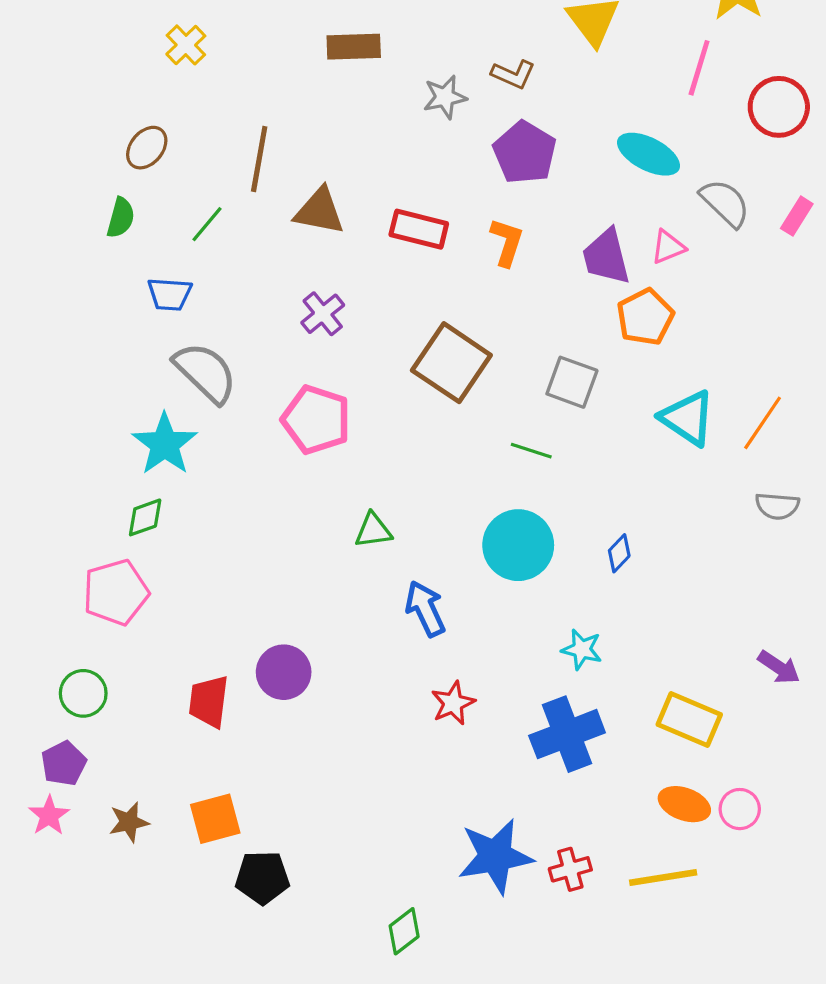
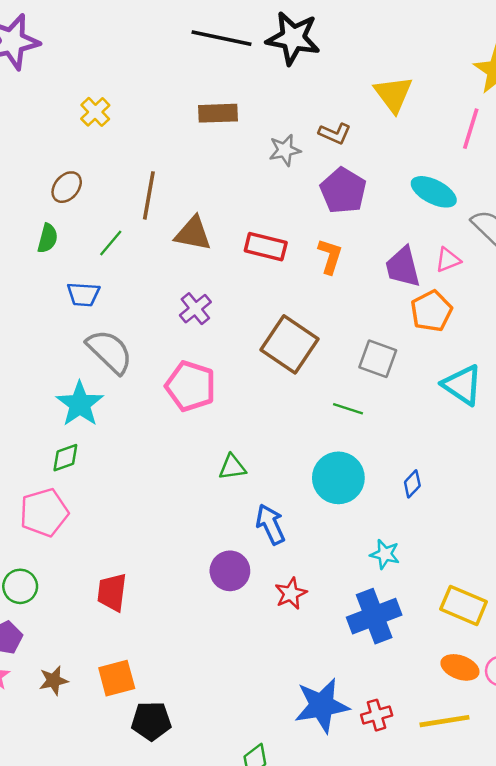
purple circle: (284, 672) -> (230, 571), moved

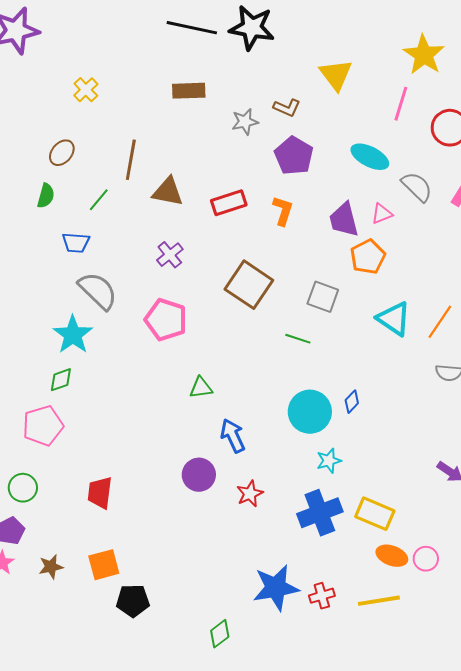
red rectangle: (266, 247) -> (229, 203), turned -32
cyan circle: (338, 478) -> (310, 412), moved
cyan star: (385, 554) -> (329, 461), turned -30
yellow rectangle: (464, 605) -> (375, 514), moved

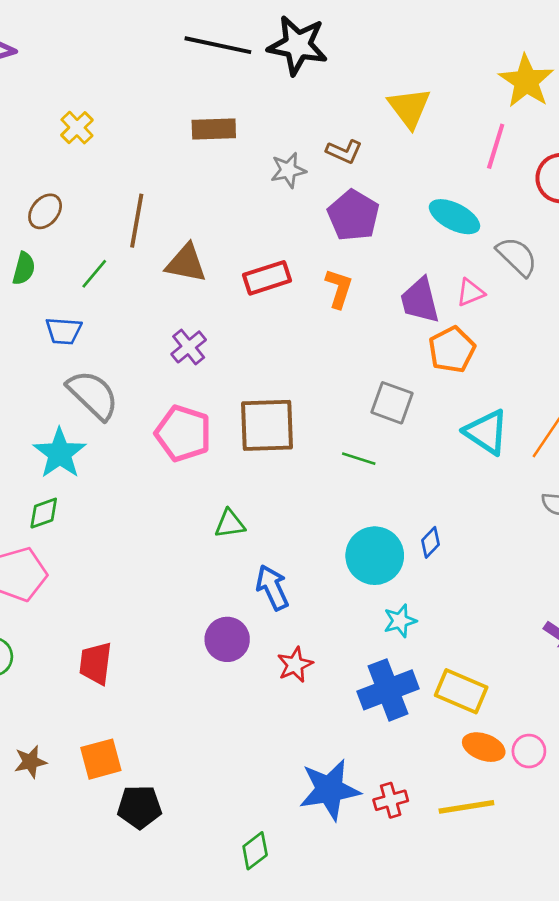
brown square: (249, 285) -> (267, 425), moved, turned -36

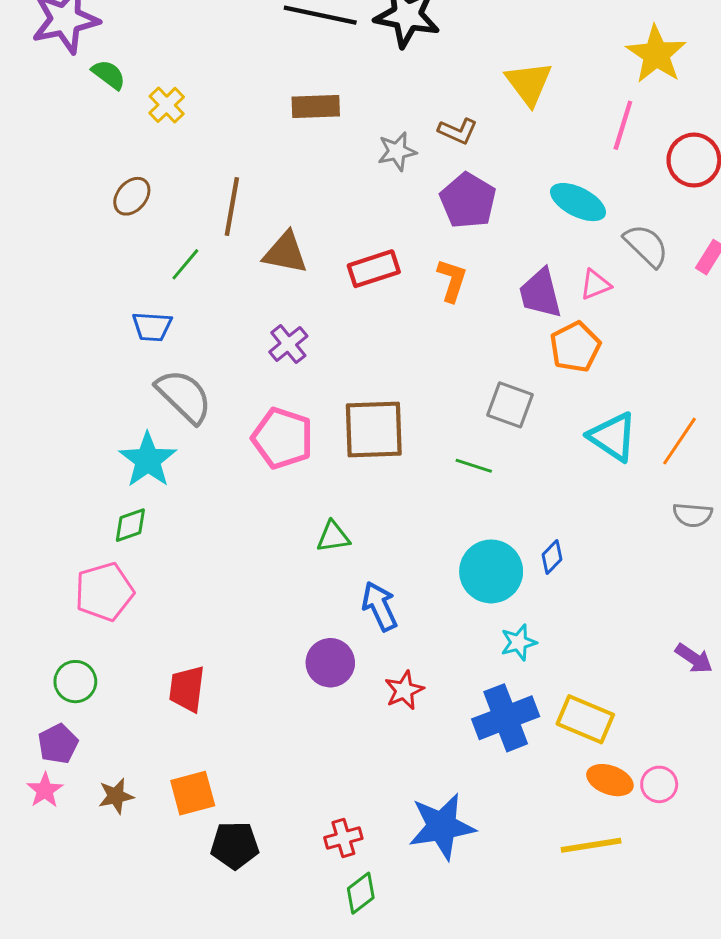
green semicircle: (24, 269) -> (109, 75), moved, turned -68
red cross: (391, 800) -> (343, 838), moved

